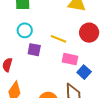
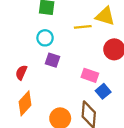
yellow line: (58, 39) -> (83, 27), moved, turned -35

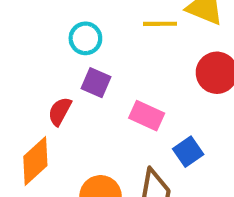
red semicircle: (21, 73) -> (60, 111), moved
pink rectangle: (90, 75) -> (147, 116), moved

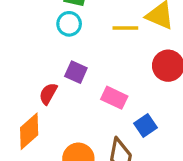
cyan circle: (85, 38) -> (69, 24), moved

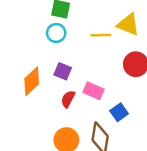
red semicircle: (48, 94) -> (68, 99), moved
orange diamond: (29, 131) -> (32, 81), moved

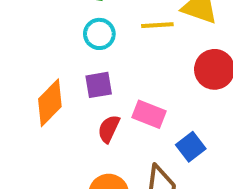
cyan circle: (56, 33) -> (99, 34), moved
purple square: (63, 71) -> (99, 85), turned -30

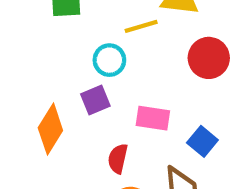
cyan circle: (99, 34) -> (109, 60), moved
red semicircle: (109, 129) -> (118, 159), moved

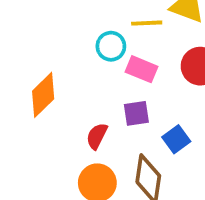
purple square: (95, 100) -> (136, 113), moved
pink rectangle: (153, 118) -> (141, 69), moved

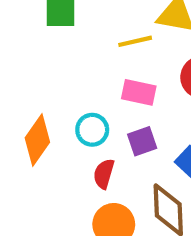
cyan circle: (111, 46) -> (92, 130), moved

